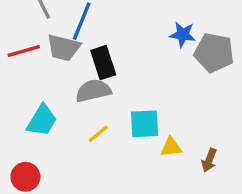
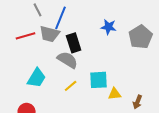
blue star: (183, 34) -> (109, 27), moved
gray pentagon: (214, 53) -> (141, 37), turned 30
gray semicircle: (93, 91) -> (68, 60), turned 45

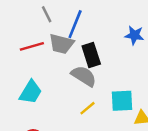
cyan trapezoid: (37, 78) -> (31, 92), moved

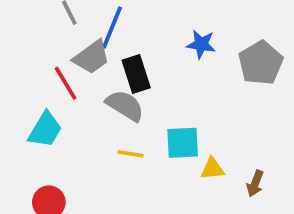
gray trapezoid: (61, 44) -> (92, 57), turned -50
red line: (32, 46) -> (66, 83), moved, turned 75
yellow line: (87, 108) -> (131, 154), turned 49

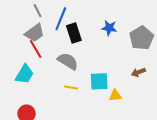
gray trapezoid: (92, 57) -> (35, 33), moved
black rectangle: (136, 74) -> (74, 33), moved
brown arrow: (255, 184) -> (138, 72), moved, turned 48

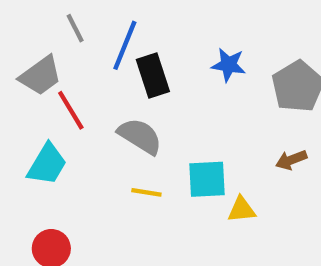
gray trapezoid: (35, 33) -> (41, 76), moved

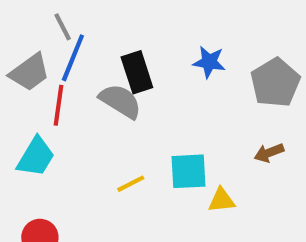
blue line: (125, 45) -> (73, 58), moved
red line: (71, 110) -> (58, 105), turned 39
gray semicircle: (140, 136) -> (120, 101), moved
yellow line: (146, 192) -> (131, 184), turned -36

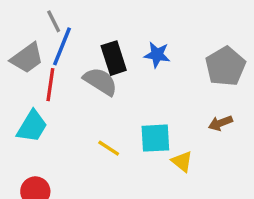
blue star: (209, 62) -> (157, 55), moved
yellow line: (131, 184) -> (109, 148), turned 60
yellow triangle: (222, 200) -> (182, 161), turned 45

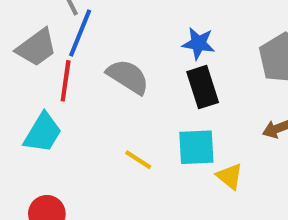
black rectangle: (114, 58) -> (203, 87), moved

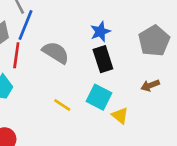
blue star: (198, 43) -> (100, 32), turned -30
cyan square: (196, 147) -> (99, 97), turned 30

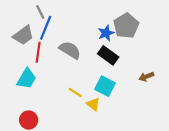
gray pentagon: (154, 41) -> (126, 26), moved
black rectangle: (103, 59) -> (108, 55), turned -36
yellow triangle: (120, 116) -> (93, 104), moved

